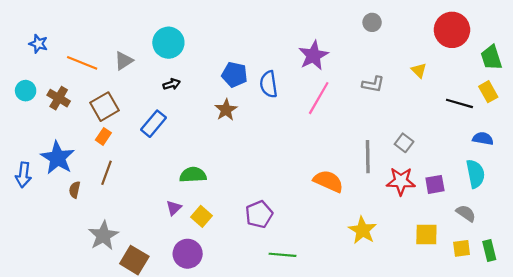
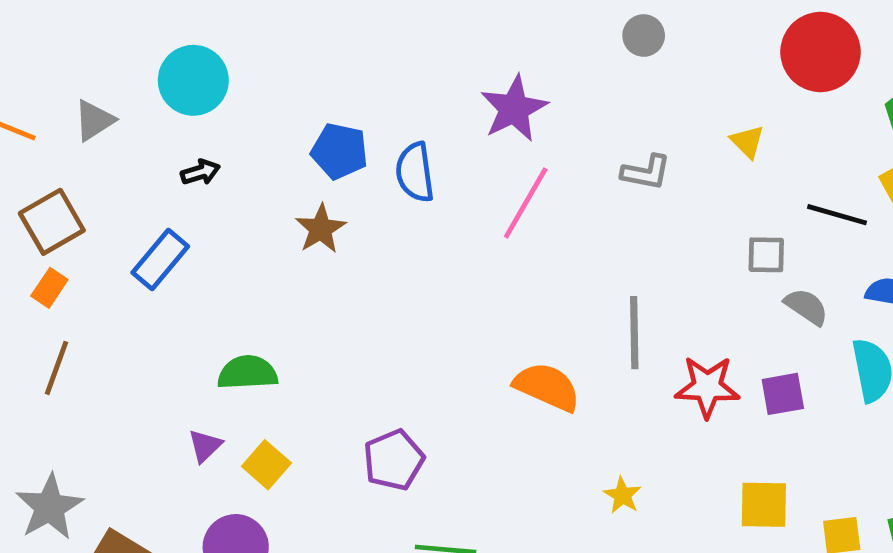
gray square: (404, 143) -> (766, 255), moved, turned -36
gray semicircle: (466, 213) -> (806, 307), moved
yellow star: (362, 230) -> (622, 495), size x0.6

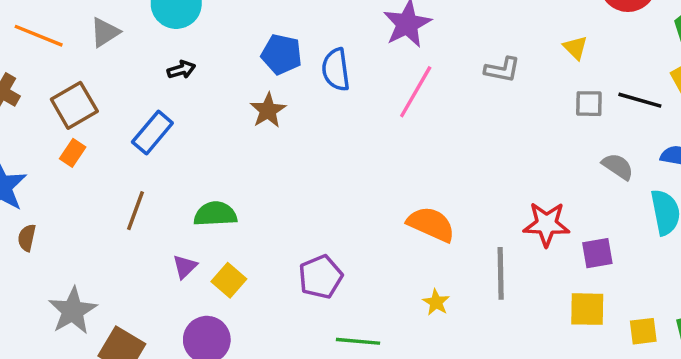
gray square: (766, 255) -> (589, 104), moved
gray line: (634, 333) -> (501, 273), moved
brown line: (57, 368) -> (135, 211), moved
purple square: (783, 394) -> (597, 253), moved
yellow star: (622, 495) -> (436, 302), moved

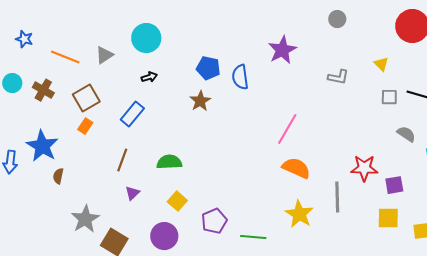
pink line: (416, 92) -> (287, 129), moved
purple triangle: (185, 267) -> (132, 193), moved
purple pentagon: (321, 277) -> (214, 221), moved
yellow star: (436, 302) -> (299, 214), size x1.8

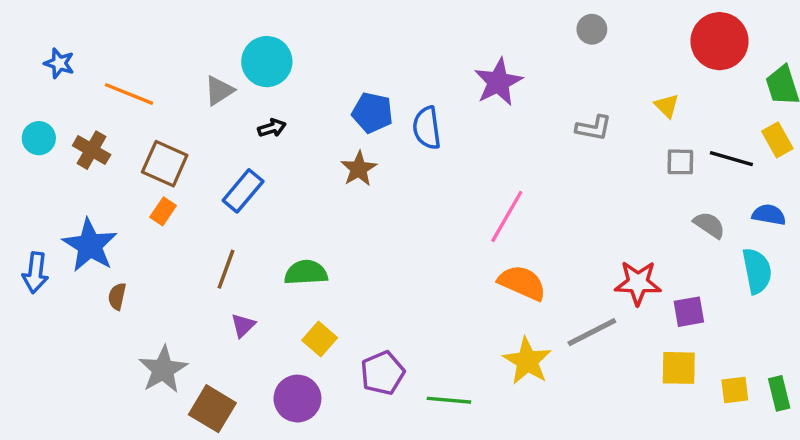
gray triangle: (104, 55) -> (219, 90), moved
brown square: (86, 98) -> (165, 164), turned -36
gray line: (337, 197) -> (592, 332), turned 64

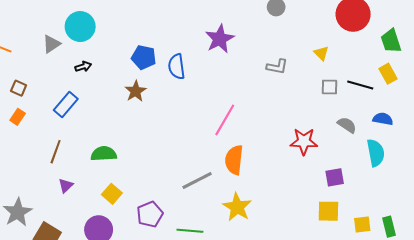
brown square: (165, 164) -> (19, 88), size x0.6
orange semicircle: (522, 283) -> (234, 160), turned -108
red star: (638, 283) -> (304, 141), moved
gray line: (592, 332) -> (197, 180), moved

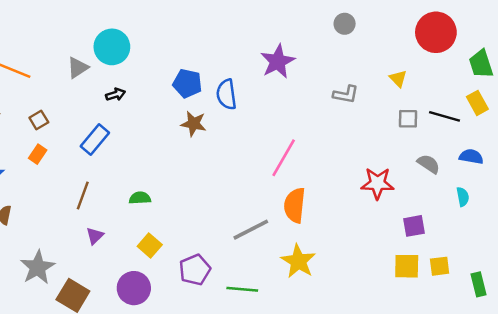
brown square: (19, 88) -> (39, 120), turned 35
brown star: (136, 91) -> (194, 124), moved, turned -30
cyan semicircle: (376, 153) -> (463, 197), size x0.6
green semicircle: (104, 154) -> (140, 198), size x0.7
yellow square: (362, 225) -> (440, 266), moved

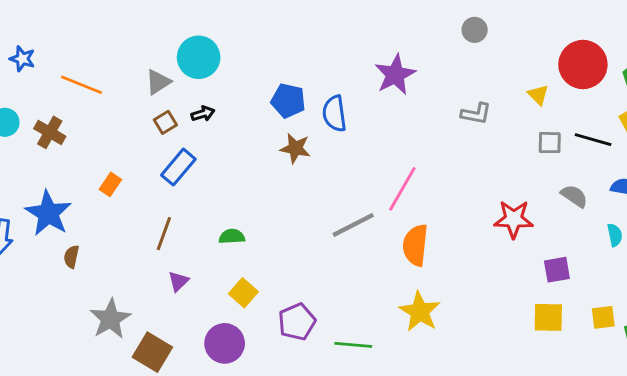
red circle: (436, 32) -> (583, 65), moved
brown square: (39, 120) -> (165, 122), moved
gray line: (251, 230) -> (353, 225), moved
yellow square: (440, 266) -> (603, 317), moved

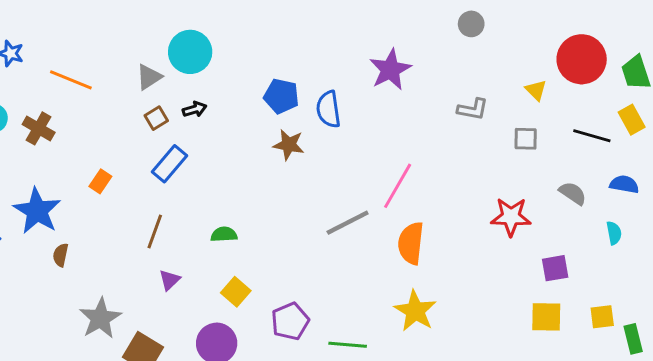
gray square: (550, 143) -> (526, 139), moved

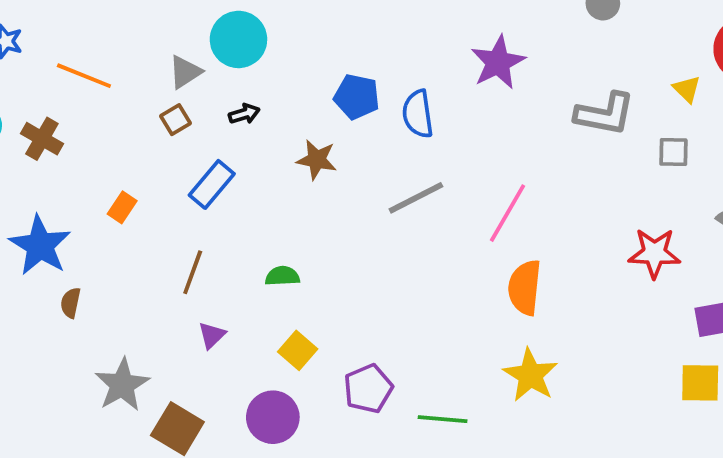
gray L-shape: (473, 109) -> (605, 114), size x1.5
brown square: (156, 118) -> (176, 120), moved
brown star: (289, 145) -> (317, 160), moved
gray line: (348, 223) -> (416, 198), moved

